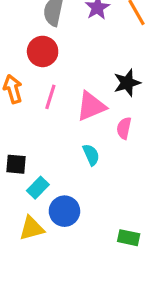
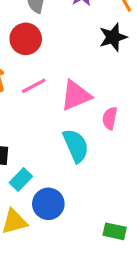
black star: (127, 83) -> (113, 37), moved
pink line: (50, 97) -> (34, 86), turned 45
cyan semicircle: (91, 155) -> (76, 146), size x1.5

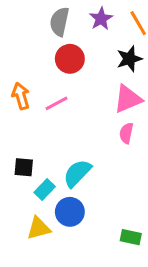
red circle: (26, 39) -> (70, 59), moved
pink triangle: (76, 95) -> (128, 99), moved
cyan semicircle: (76, 146) -> (77, 173), moved, turned -112

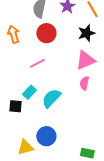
orange arrow: (21, 96) -> (13, 34), moved
cyan semicircle: (77, 173) -> (51, 98), moved
cyan rectangle: (45, 190) -> (29, 92), moved

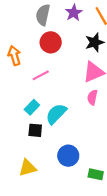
orange arrow: (13, 34) -> (14, 56), moved
black square: (15, 106) -> (35, 130), moved
blue circle: (46, 136) -> (68, 156), moved

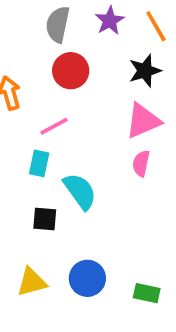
cyan rectangle: (32, 107) -> (39, 163), moved, turned -32
cyan semicircle: (56, 114) -> (80, 191), turned 100
blue circle: (68, 156) -> (87, 278), moved

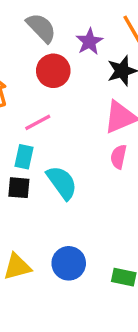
purple star: (110, 21) -> (89, 42), moved
gray semicircle: (58, 24) -> (41, 28), turned 124
black square: (45, 219) -> (19, 188), moved

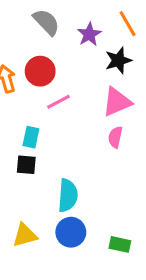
red circle: (53, 71) -> (40, 71), moved
pink line: (38, 122) -> (59, 102), moved
cyan semicircle: (62, 183) -> (68, 195), moved, turned 40

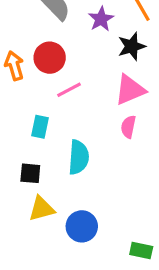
black square: (26, 165) -> (30, 173), moved
cyan semicircle: (68, 195) -> (79, 157), moved
yellow triangle: (25, 235) -> (42, 209), moved
green rectangle: (120, 244) -> (141, 250), moved

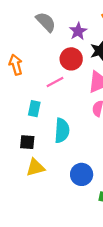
red circle: (50, 58) -> (71, 59), moved
blue circle: (82, 226) -> (82, 174), moved

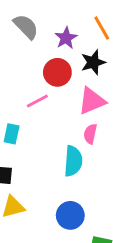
cyan semicircle: (62, 131) -> (73, 161), moved

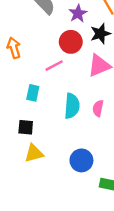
pink semicircle: (90, 134) -> (98, 108), moved
cyan semicircle: (73, 161) -> (72, 106), moved

